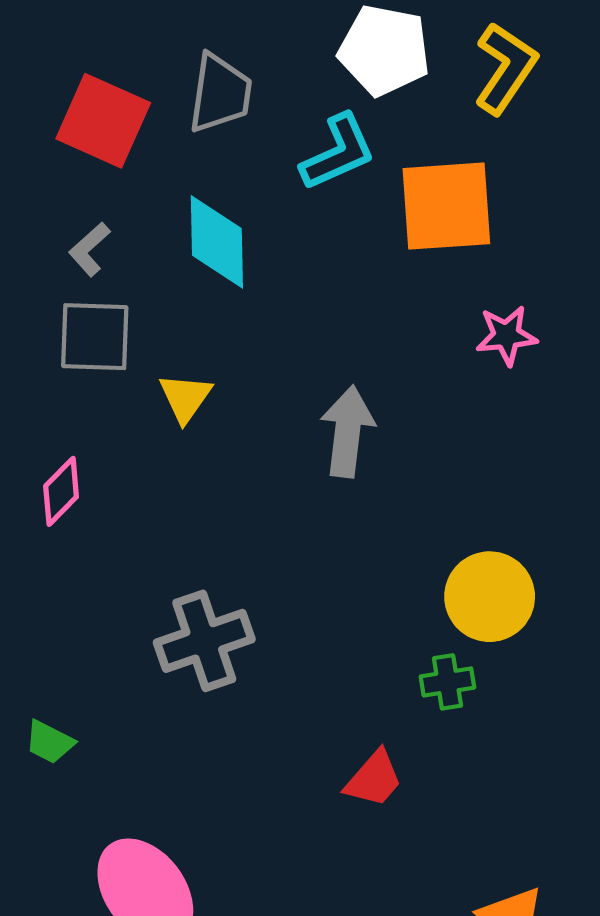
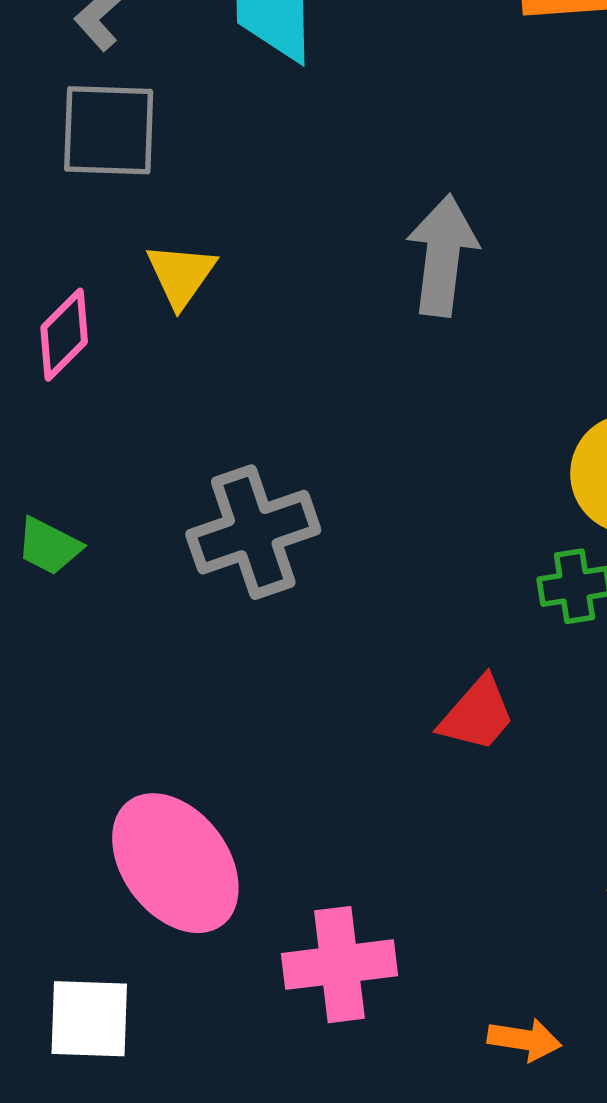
yellow triangle: (185, 398) -> (181, 275), moved
green trapezoid: (49, 742) -> (49, 546), moved

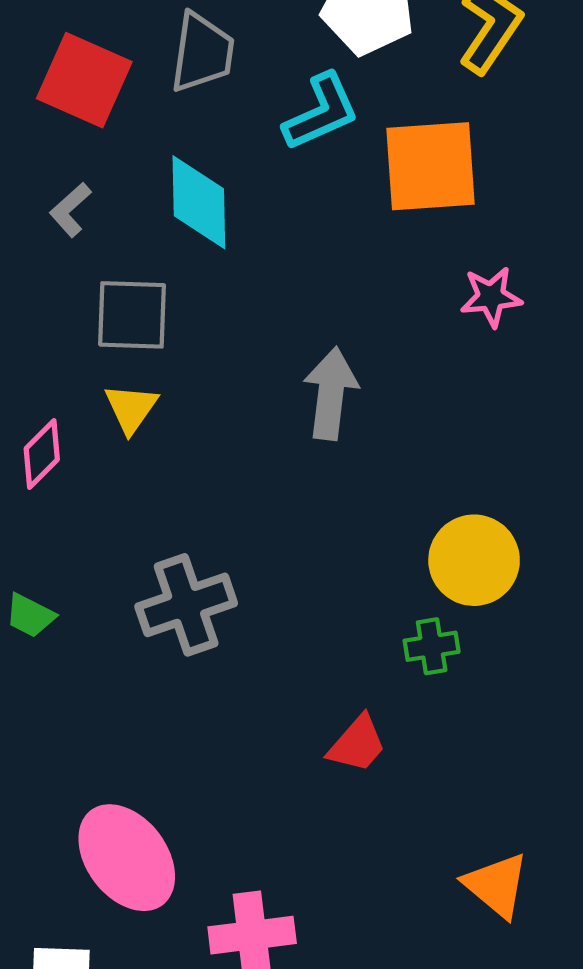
gray square: (109, 130) -> (132, 315), moved

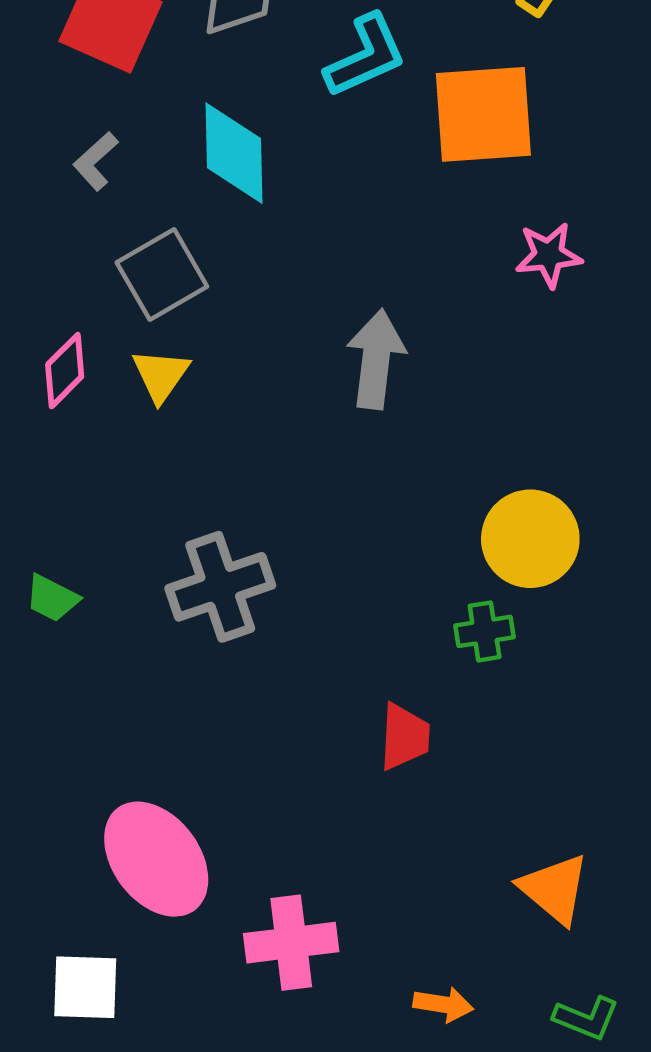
gray square: (132, 315) -> (162, 274), turned -32
pink diamond: (42, 454) -> (65, 371), moved
red trapezoid: (357, 744) -> (404, 737), turned -38

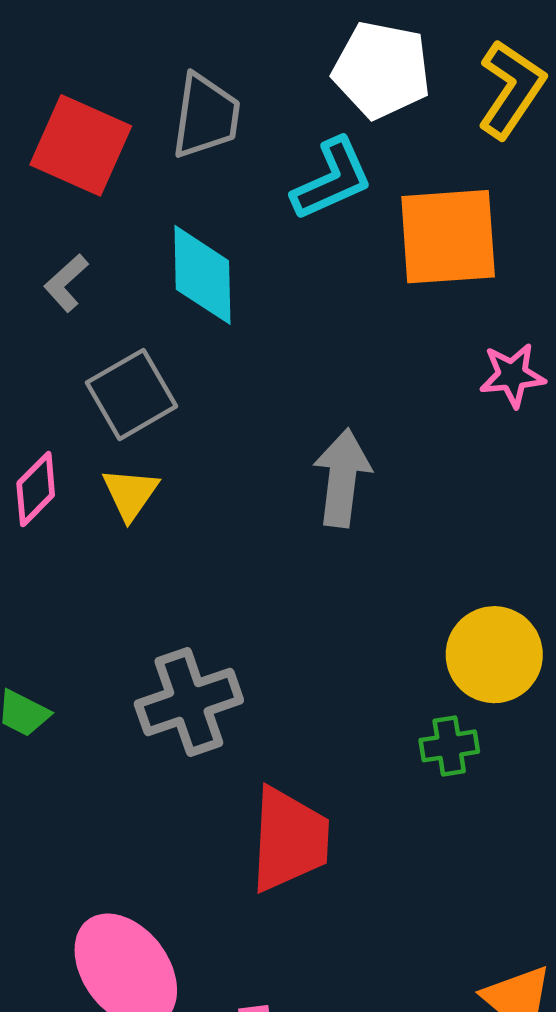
red trapezoid: (404, 737) -> (289, 839), moved, size x1.6

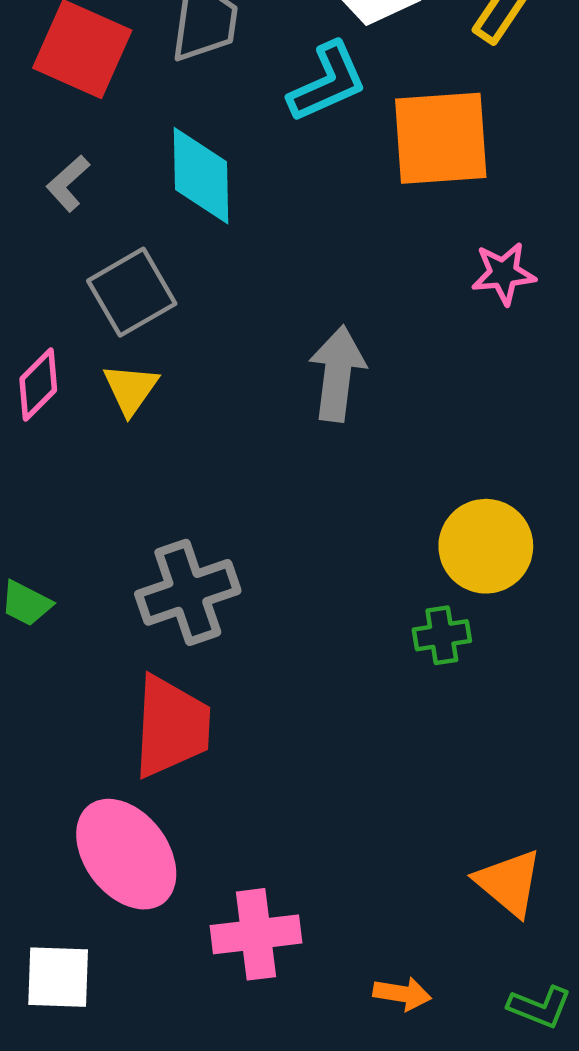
red trapezoid: (289, 839) -> (171, 727), moved

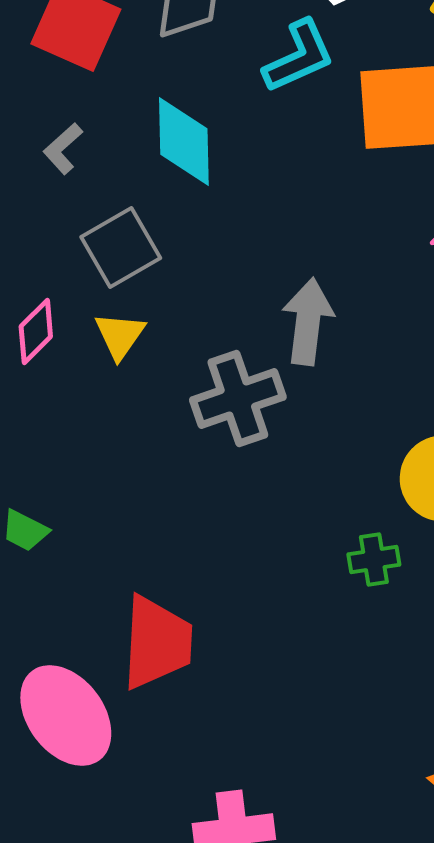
gray cross: (188, 592) -> (238, 398), moved
green cross: (442, 635) -> (374, 559), moved
pink ellipse: (126, 854) -> (66, 715), moved

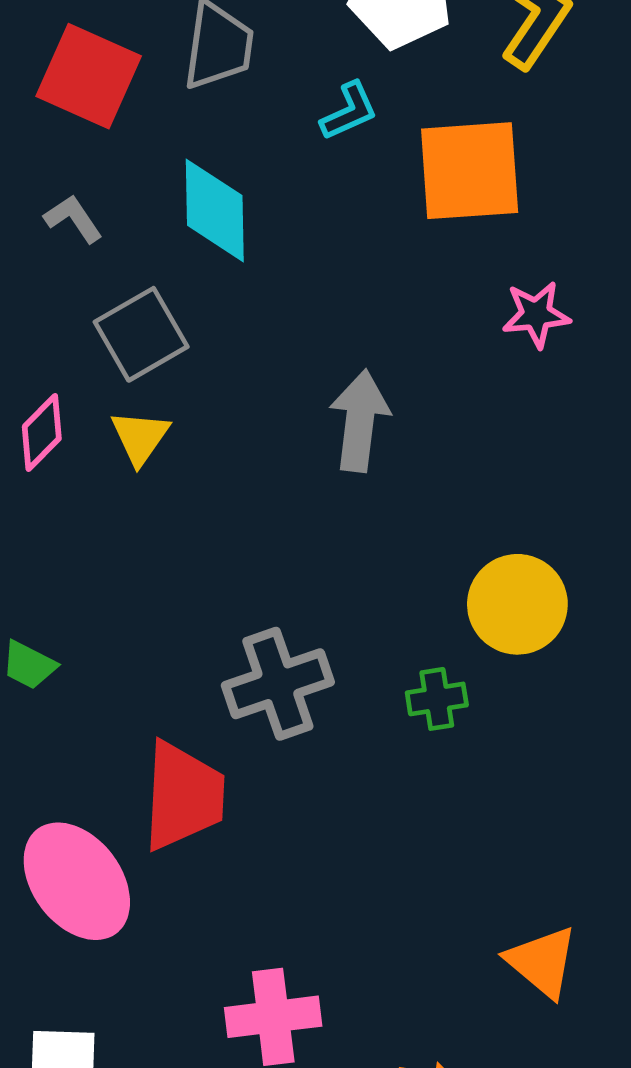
cyan L-shape: (299, 56) -> (349, 111), size x0.7
gray L-shape: (63, 148) -> (73, 219), turned 98
gray cross: (238, 398) -> (278, 684), moved

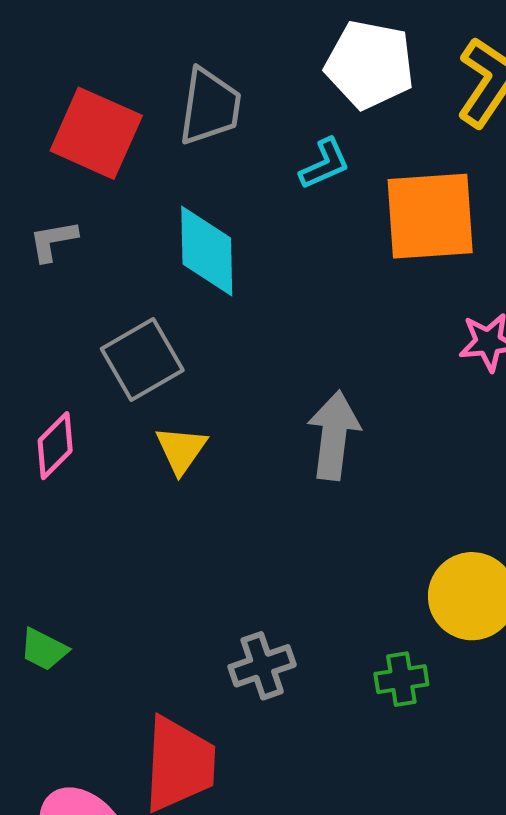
gray L-shape: (73, 219) -> (53, 241), moved, turned -66
yellow triangle: (140, 437) -> (181, 450), moved
gray cross: (278, 684) -> (262, 666), size x0.7

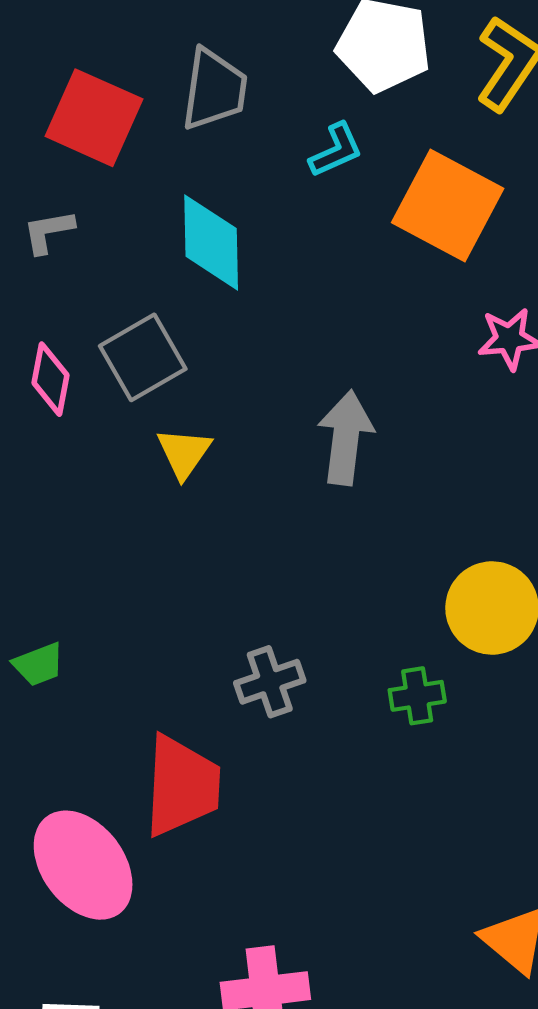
orange square: (430, 216) -> (448, 206), turned 32
pink diamond: (55, 446) -> (51, 379), moved, turned -34
green trapezoid: (44, 649) -> (39, 664), turned -48

